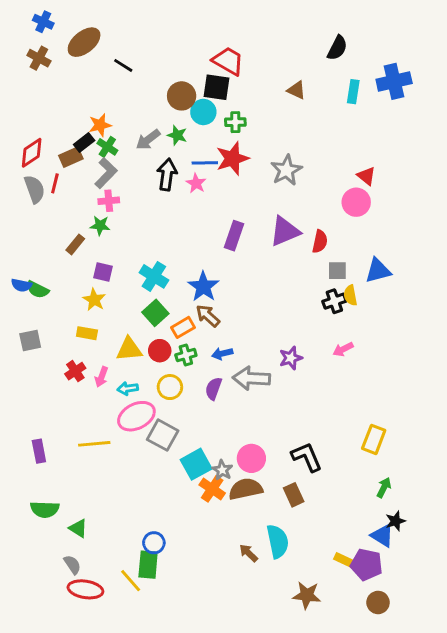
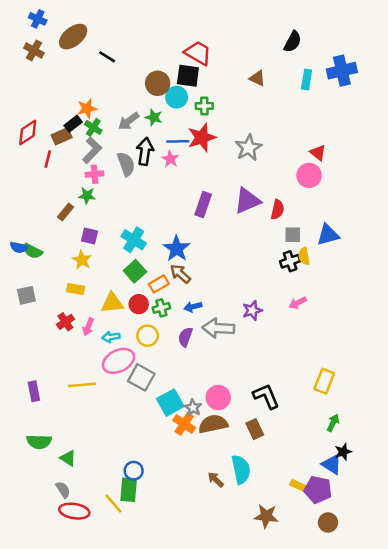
gray semicircle: (35, 189) -> (126, 164), moved

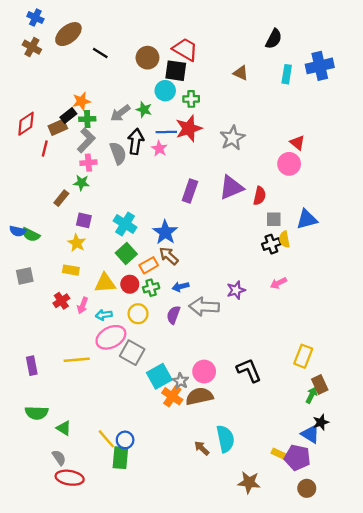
brown circle: (158, 83) -> (147, 58), moved
green cross: (93, 127) -> (87, 119), turned -35
brown rectangle: (255, 429) -> (320, 384), moved
yellow line: (113, 504) -> (106, 439), moved

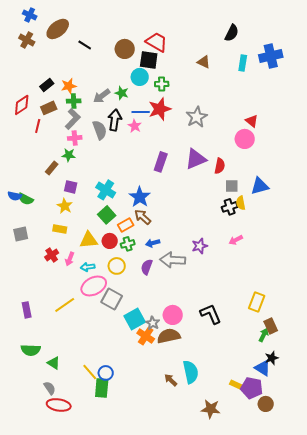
black rectangle: (68, 115) -> (47, 85), moved
yellow line: (77, 360) -> (65, 305), turned -30
brown circle: (307, 488) -> (266, 404), moved

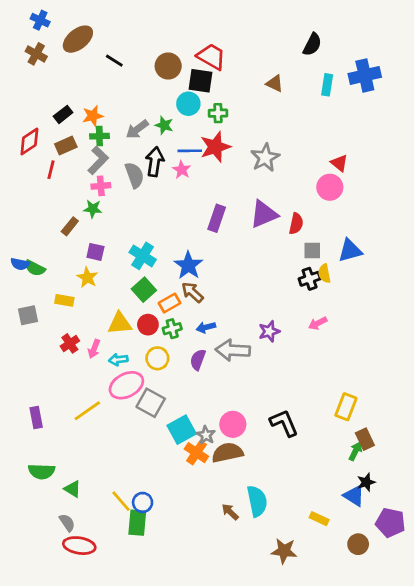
yellow rectangle: (60, 229) -> (64, 300), moved
purple pentagon: (252, 388) -> (390, 523), moved

